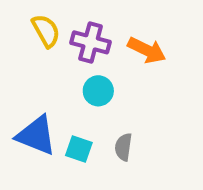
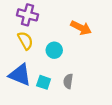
yellow semicircle: (46, 31) -> (25, 41), moved
purple cross: (91, 42) -> (27, 15), moved

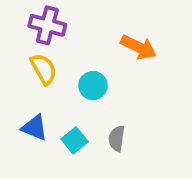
blue triangle: (20, 75) -> (35, 128), size x0.7
cyan square: (44, 82) -> (75, 140), turned 32

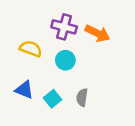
purple cross: (47, 25) -> (64, 27), moved
yellow semicircle: (44, 69) -> (31, 49), turned -40

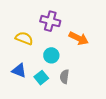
orange arrow: (97, 33) -> (79, 38), moved
cyan circle: (65, 60) -> (51, 55), moved

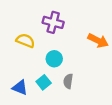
orange arrow: (79, 38) -> (98, 41), moved
blue triangle: (19, 71) -> (20, 88), moved

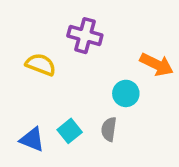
cyan circle: (54, 59) -> (126, 93), moved

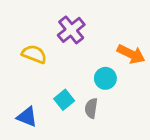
purple cross: (85, 36) -> (71, 30), turned 36
cyan square: (70, 131) -> (64, 100), moved

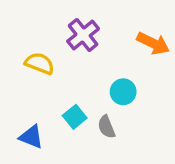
orange arrow: (131, 54) -> (153, 43), moved
gray semicircle: (91, 108) -> (106, 127), turned -30

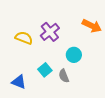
purple cross: (83, 35) -> (50, 32), moved

